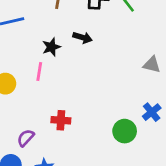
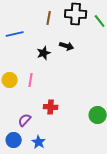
pink line: (39, 71) -> (31, 80), moved

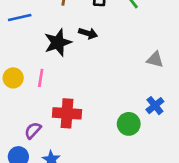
black star: (44, 53) -> (58, 42), size x1.5
red cross: (51, 107) -> (67, 113), size x1.5

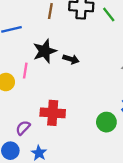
black arrow: (88, 33) -> (71, 59), moved
pink line: (41, 78) -> (25, 71), moved

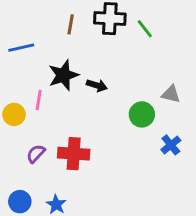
green circle: (106, 122) -> (142, 114), moved
purple semicircle: (23, 128) -> (36, 154), moved

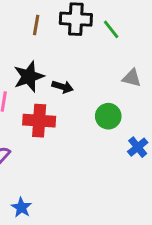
gray triangle: (171, 94) -> (132, 78), moved
red cross: (74, 154) -> (39, 121), moved

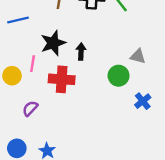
gray triangle: (132, 78) -> (138, 56), moved
black arrow: (63, 87) -> (81, 51), turned -105

